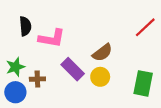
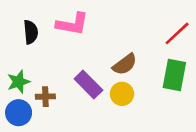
pink L-shape: (52, 38) -> (72, 24), moved
green rectangle: (143, 83) -> (174, 75), moved

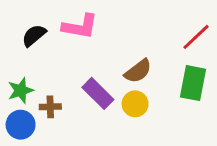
black semicircle: (31, 32) -> (34, 35), turned -125

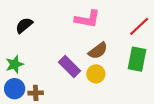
pink L-shape: (80, 27) -> (87, 19), moved
brown cross: (50, 107) -> (36, 93), moved

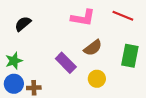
red line: (139, 26) -> (123, 16), moved, turned 65
yellow circle: (96, 74) -> (97, 79), moved

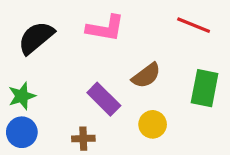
pink L-shape: (83, 18) -> (105, 28), moved
black semicircle: (23, 24) -> (36, 38), size x1.4
brown cross: (34, 88) -> (83, 139), moved

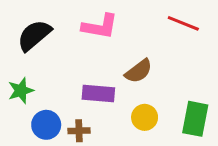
green rectangle: (205, 88) -> (195, 119), moved
purple rectangle: (104, 99) -> (98, 94), turned -40
blue circle: (22, 132) -> (46, 125), moved

